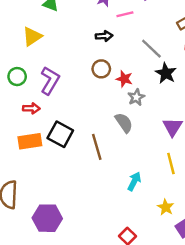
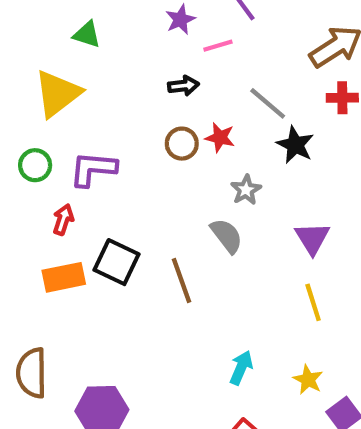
yellow triangle: (32, 36) -> (58, 94), size x1.4
red star: (124, 79) -> (220, 138), moved
purple L-shape: (50, 81) -> (93, 169), turned -112
red arrow: (31, 108) -> (63, 220), turned -70
cyan arrow: (134, 181) -> (241, 368), moved

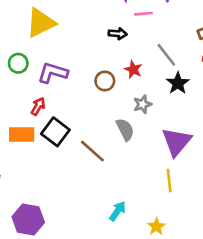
brown circle: (182, 144) -> (105, 81), moved
red arrow: (63, 220) -> (38, 106), moved
purple triangle: (312, 238) -> (177, 142), size x1.4
brown line: (182, 281) -> (92, 151), turned -40

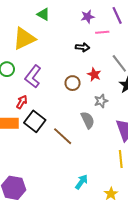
purple L-shape: (53, 73) -> (33, 77), turned -70

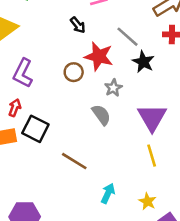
black arrow: (82, 47) -> (78, 25), turned 56
red star: (94, 74) -> (99, 56), size x1.6
brown line: (63, 136) -> (74, 161), moved

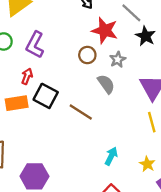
brown circle: (74, 72) -> (87, 55), moved
brown line: (74, 161) -> (81, 112), moved

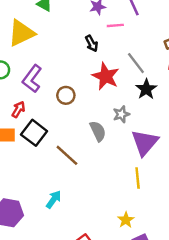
brown circle: (87, 55) -> (66, 95), moved
gray star: (118, 59) -> (121, 114), moved
cyan arrow: (111, 156) -> (54, 199), moved

